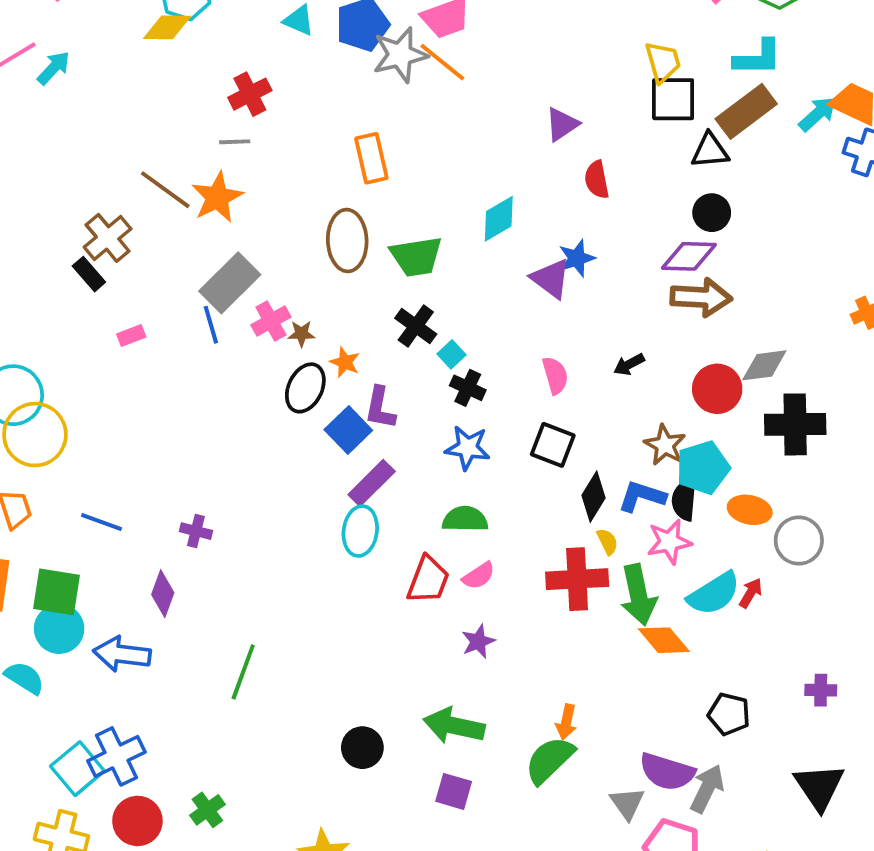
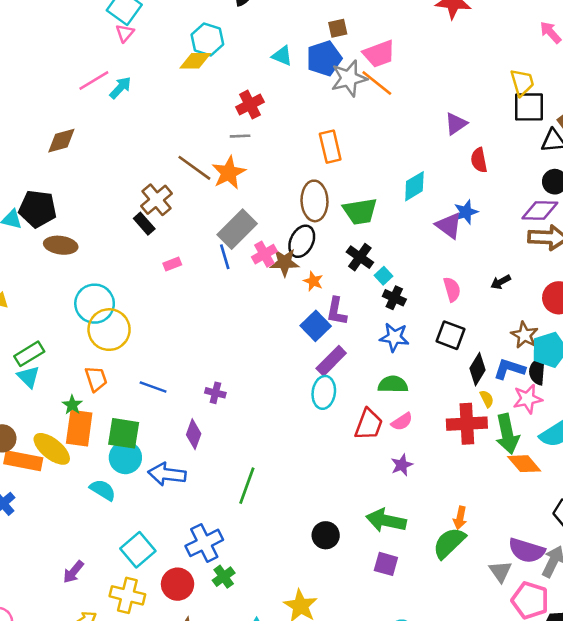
brown star: (301, 334) -> (285, 262), size x1.6
black ellipse: (305, 388) -> (302, 241), moved
blue cross: (117, 756) -> (204, 543), moved

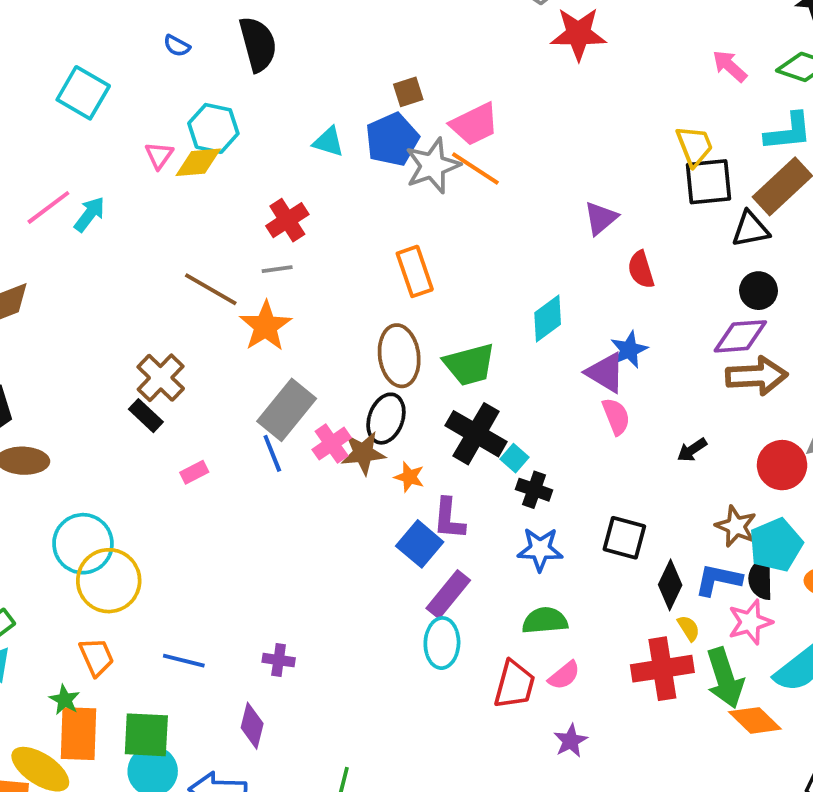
pink triangle: (125, 33) -> (159, 155), moved
brown line: (194, 168) -> (211, 289), moved
black cross: (360, 257) -> (476, 434), size x1.4
pink semicircle: (452, 289) -> (616, 416), moved

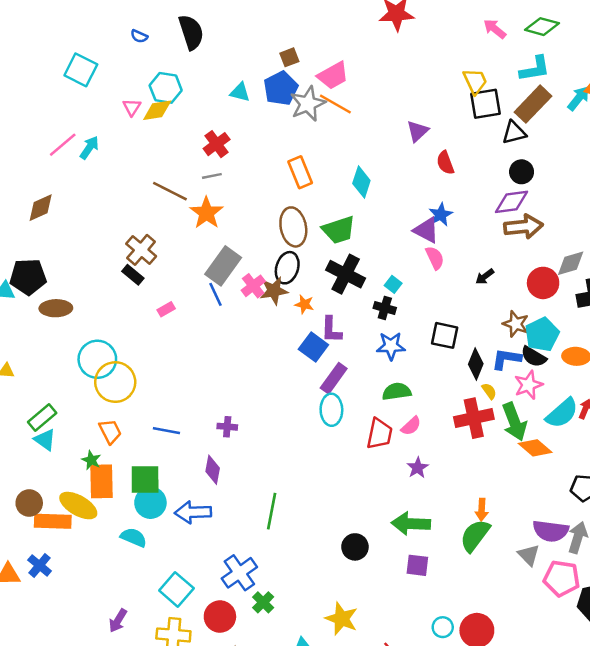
cyan diamond: (548, 318) -> (361, 182), moved, turned -32
cyan square: (514, 458) -> (393, 284), moved
black semicircle: (761, 579) -> (534, 357), turned -55

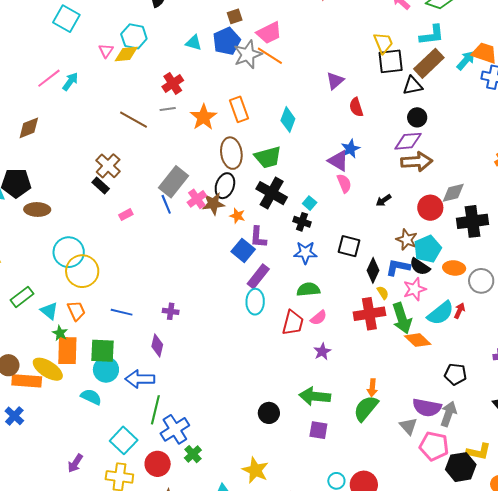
orange star: (206, 213) -> (203, 117), moved
cyan triangle: (45, 440) -> (49, 311), moved
green line: (272, 511) -> (155, 410), moved

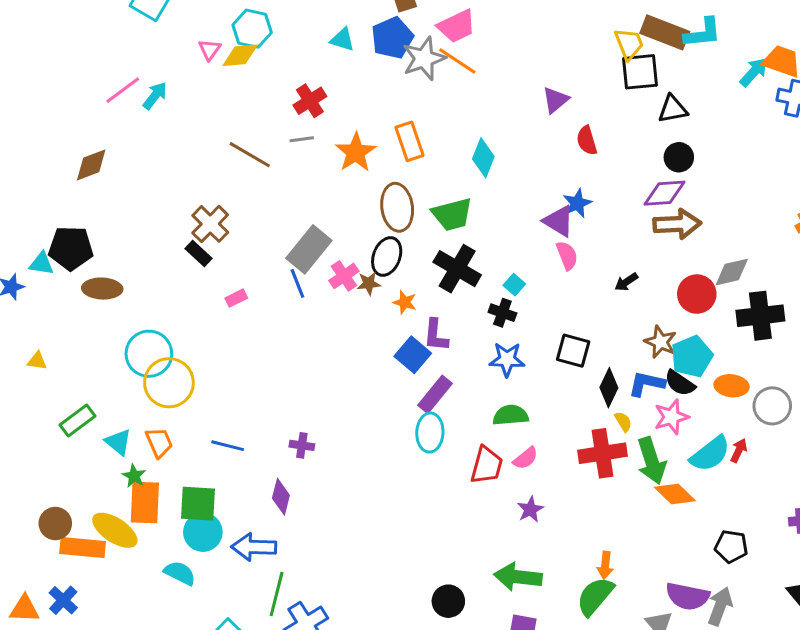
brown rectangle: (429, 63) -> (665, 32), moved, turned 64
brown star: (213, 204) -> (369, 283), size x0.7

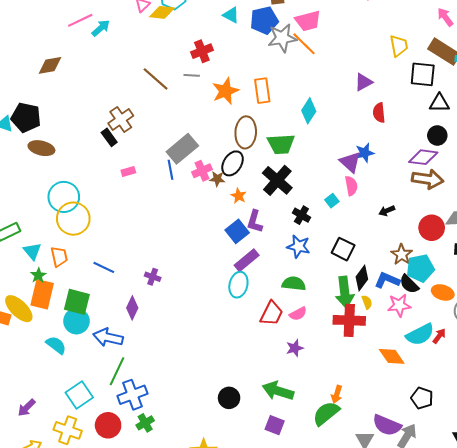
yellow trapezoid: (629, 44) -> (399, 46), moved
cyan square: (514, 285) -> (332, 201), moved
green arrow: (651, 461) -> (345, 292), moved

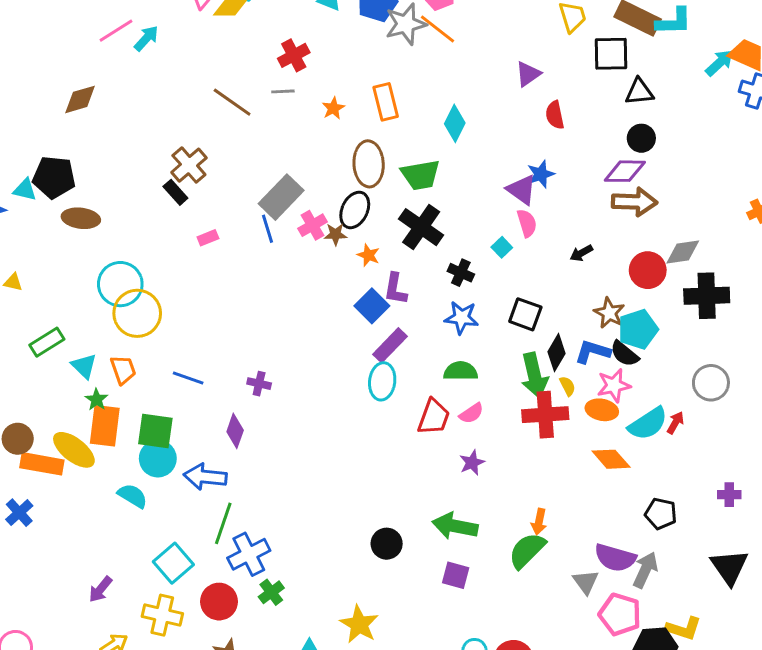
orange star: (225, 91) -> (333, 108), size x0.6
orange ellipse: (443, 292) -> (602, 410), moved

